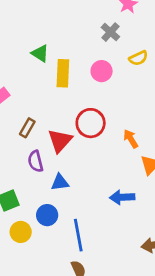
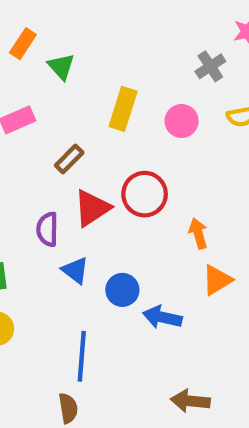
green triangle: (40, 53) -> (61, 67), moved
brown rectangle: (27, 128) -> (69, 159), moved
blue triangle: (60, 182) -> (75, 270), turned 30
blue circle: (47, 215) -> (122, 290), moved

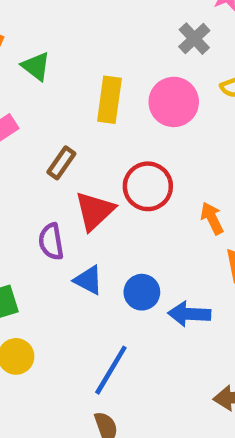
pink circle: (182, 121) -> (174, 102), size x1.4
blue line: (82, 356) -> (111, 370), turned 36

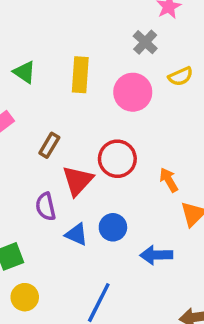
yellow rectangle: (109, 100) -> (80, 75), moved
blue circle: (142, 292) -> (113, 227), moved

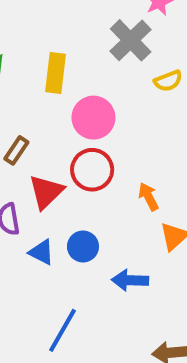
gray cross: (145, 42) -> (131, 40), size x1.5
pink circle: (133, 92) -> (93, 118), moved

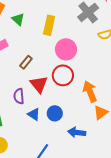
red triangle: (46, 192) -> (39, 84), turned -30
orange arrow: (148, 197) -> (90, 91), size x1.5

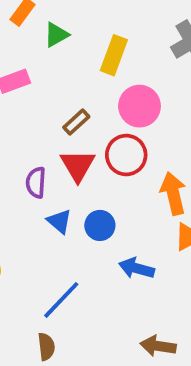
green triangle: (18, 19) -> (56, 35), turned 40
brown rectangle: (26, 62) -> (76, 122), moved

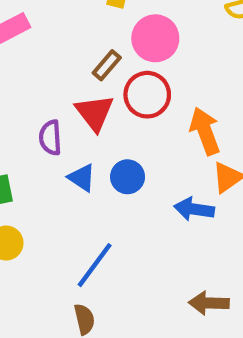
brown rectangle: (76, 122) -> (107, 65), moved
blue arrow: (137, 268) -> (194, 209), moved

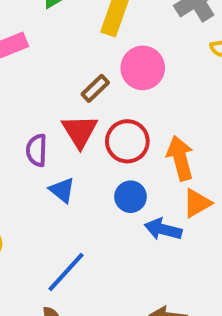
red circle: (147, 95) -> (127, 141), moved
blue circle: (128, 177) -> (131, 197), moved

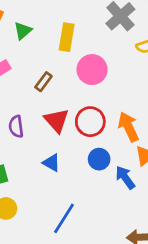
brown rectangle: (95, 88) -> (43, 82), moved
purple semicircle: (37, 150) -> (16, 127), moved
blue arrow: (163, 229) -> (125, 178), turned 50

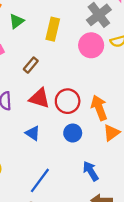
pink circle: (92, 70) -> (91, 45), moved
red triangle: (57, 120) -> (39, 98), turned -35
blue arrow: (125, 178) -> (91, 171), moved

